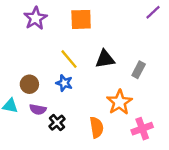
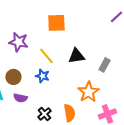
purple star: (35, 18) -> (18, 42), moved, turned -30
black cross: (57, 123) -> (44, 114), moved

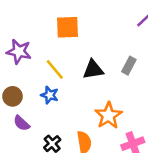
gray rectangle: (104, 65) -> (129, 66), moved
purple semicircle: (20, 98) -> (21, 123), turned 32

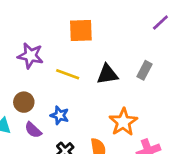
yellow line: (55, 69) -> (68, 74), turned -30
blue star: (50, 95) -> (60, 115), moved

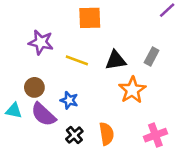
orange star: (123, 122) -> (132, 90), moved
purple semicircle: (33, 130) -> (43, 114), size x1.5

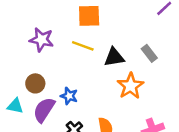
gray rectangle: (152, 57) -> (149, 53), turned -66
yellow line: (77, 60) -> (83, 46), moved
purple semicircle: (43, 114) -> (44, 110), turned 80

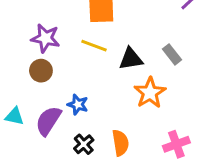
brown circle: (35, 83) -> (41, 71), moved

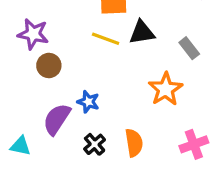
purple star: (45, 38) -> (33, 34), moved
black triangle: (131, 59) -> (142, 32), moved
cyan triangle: (14, 116) -> (20, 146), moved

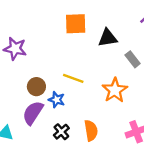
black triangle: (142, 32) -> (108, 38), moved
yellow line: (106, 39) -> (73, 78), moved
brown circle: (49, 65) -> (36, 87), moved

